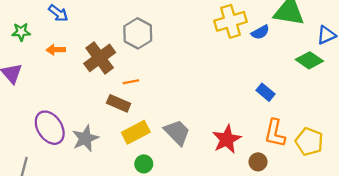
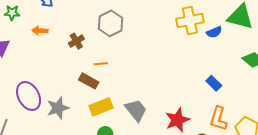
brown cross: (100, 58) -> (76, 41), size x0.6

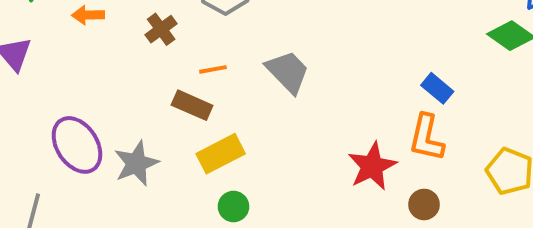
gray trapezoid: (136, 110) -> (288, 72), moved
orange L-shape: (218, 119) -> (427, 138), moved

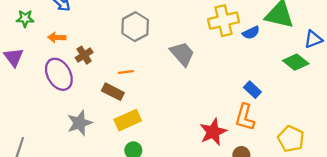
brown cross: (161, 29) -> (84, 55), moved
gray trapezoid: (288, 72) -> (182, 54), moved
purple ellipse: (77, 145) -> (59, 74), moved

